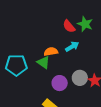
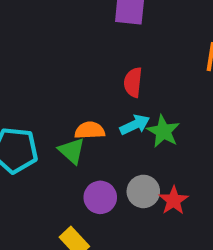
green star: (85, 24) -> (163, 131), moved
red semicircle: (69, 26) -> (133, 82), turned 40

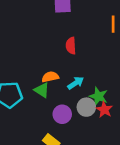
cyan arrow: (135, 125) -> (76, 83), moved
green star: (163, 131) -> (98, 96), moved

